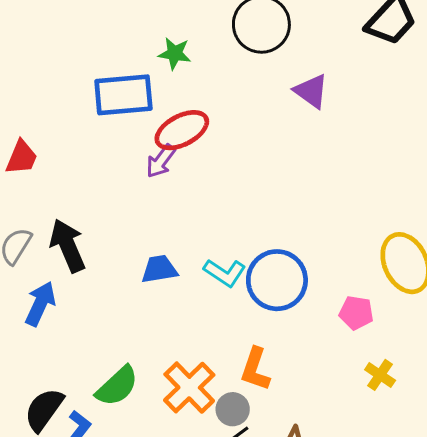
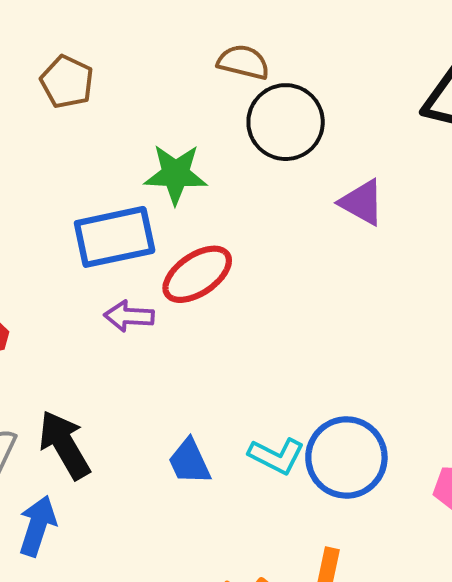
green star: (175, 53) -> (176, 174), size x1.4
purple arrow: (161, 161) -> (129, 316), moved, turned 63
blue trapezoid: (159, 269) -> (189, 462), turned -99

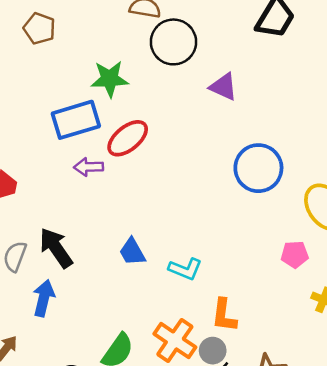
cyan L-shape: (276, 456) -> (185, 269), moved
blue circle: (346, 457) -> (258, 168), moved

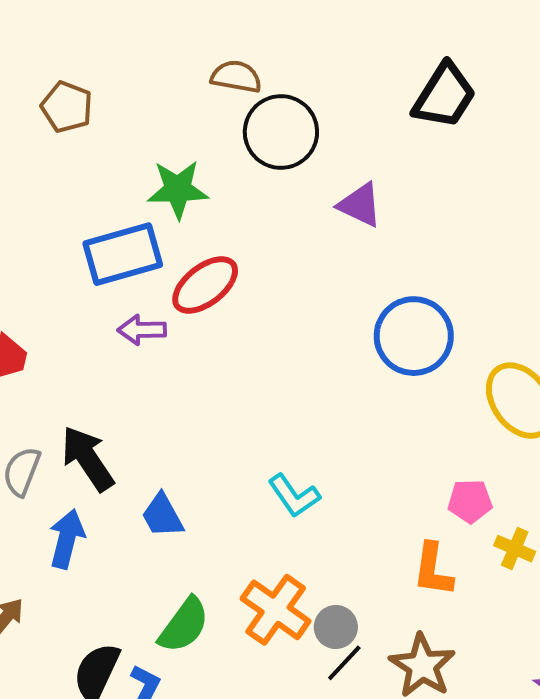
blue trapezoid: (132, 252) -> (162, 515), moved
pink pentagon: (295, 254) -> (470, 501), moved
cyan L-shape: (185, 269) -> (294, 496), turned 32
orange L-shape: (224, 315) -> (433, 570), moved

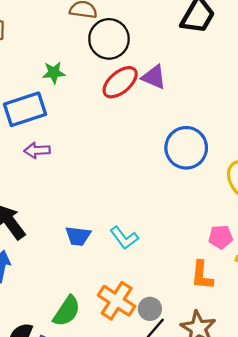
green star: (178, 189) -> (54, 73), size x0.7
red ellipse: (205, 285) -> (120, 82), moved
blue trapezoid: (162, 515) -> (78, 236), moved, turned -52

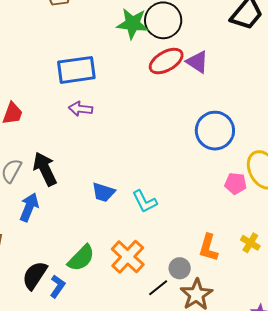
green star: (54, 73) -> (133, 24), moved, size x1.5
pink pentagon: (221, 237) -> (236, 184), moved
gray circle: (150, 309) -> (180, 268), moved

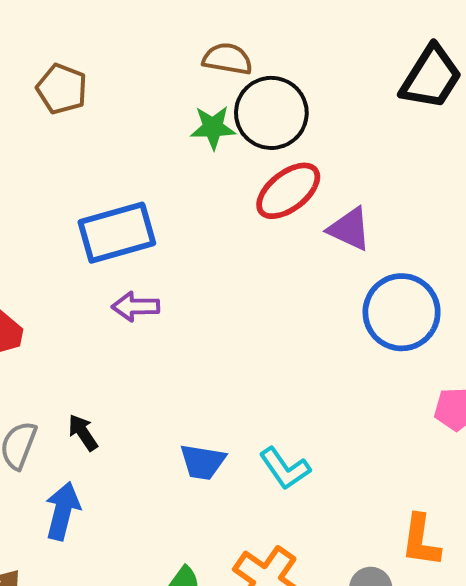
green star: (133, 24) -> (213, 128), size x0.7
purple triangle: (197, 62) -> (349, 229), moved
black arrow: (45, 169) -> (83, 433), size x0.6

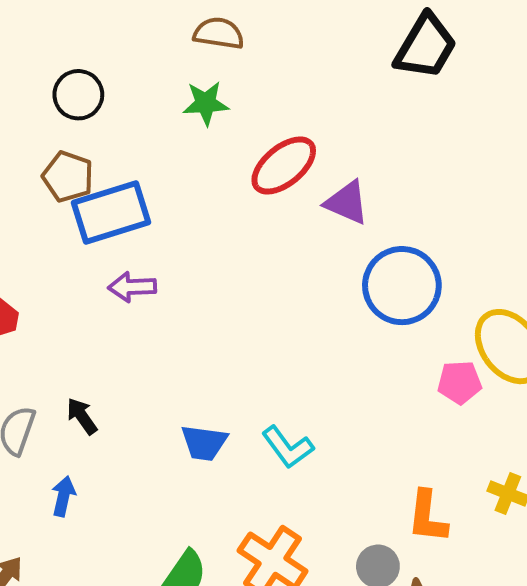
brown pentagon: (62, 89) -> (68, 177), moved
black circle: (271, 113) -> (78, 95), moved, size x0.7
blue arrow: (63, 511) -> (63, 496), size x0.7

